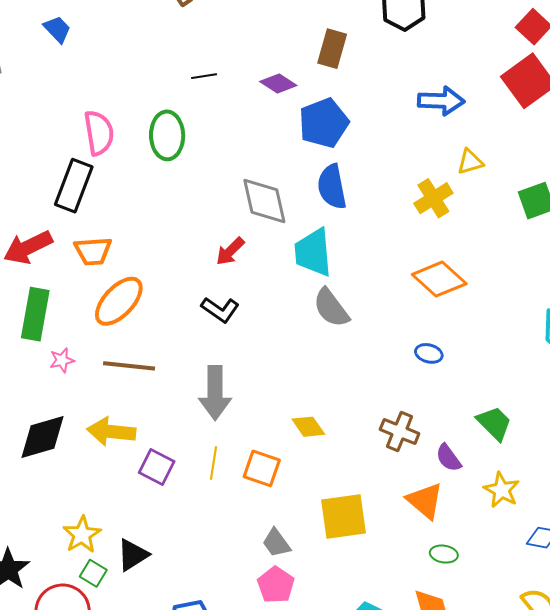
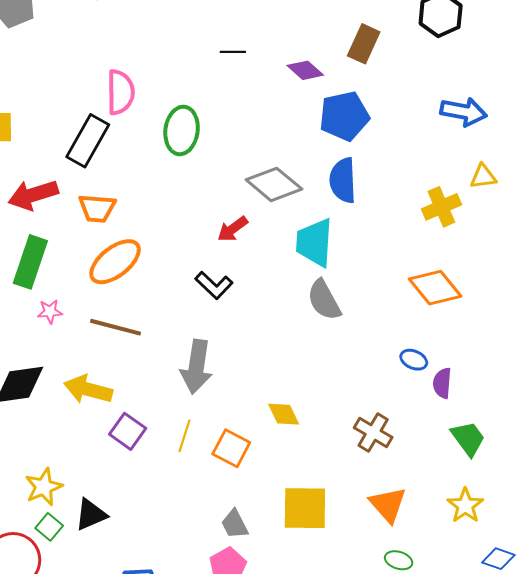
green ellipse: (167, 135) -> (182, 130), moved
gray diamond: (264, 201) -> (274, 184), turned -46
purple semicircle: (448, 458) -> (442, 383), moved, turned 32

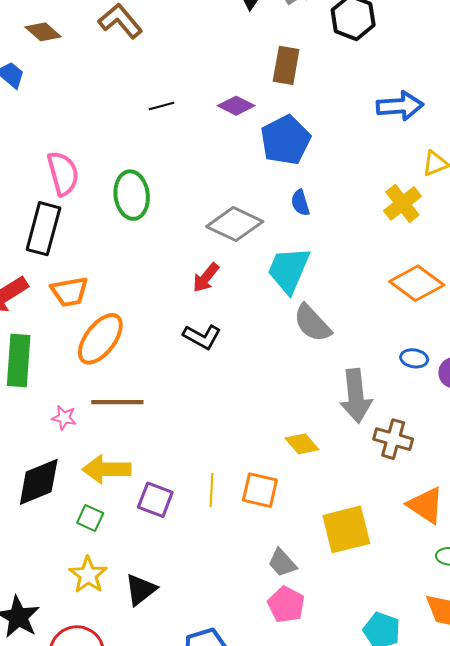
blue semicircle: (343, 180) -> (300, 203), size x0.6
cyan trapezoid: (315, 242) -> (289, 270), turned 34
pink star: (50, 312) -> (64, 418), moved, turned 30
gray arrow: (196, 367) -> (356, 396), moved
green square: (49, 527) -> (90, 518), moved

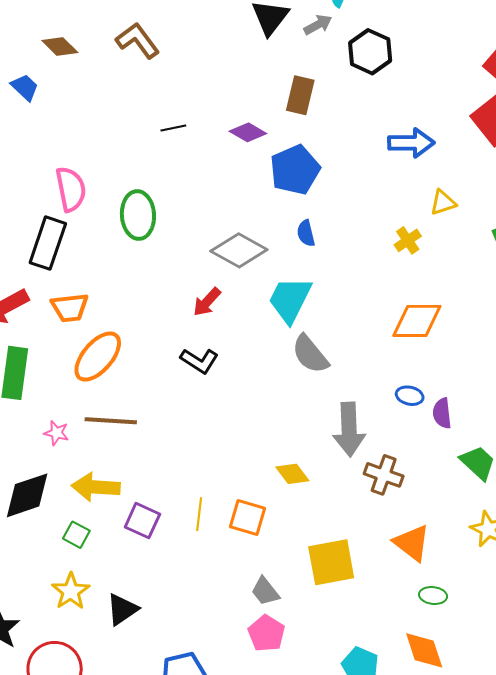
yellow cross: (402, 203) -> (408, 240), size x0.7
orange diamond: (417, 283) -> (417, 321), turned -40

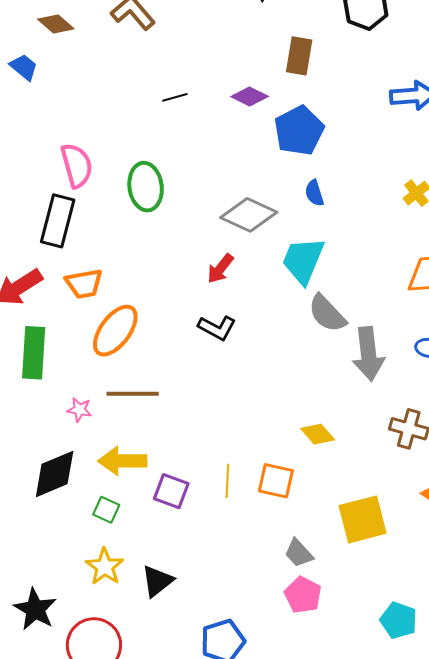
gray arrow: (349, 429) -> (368, 354), moved

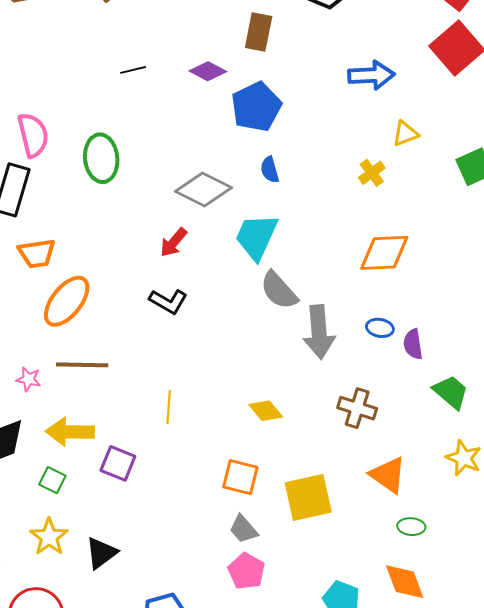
yellow line: (227, 481) -> (169, 407), moved
orange square: (276, 481) -> (240, 477), moved

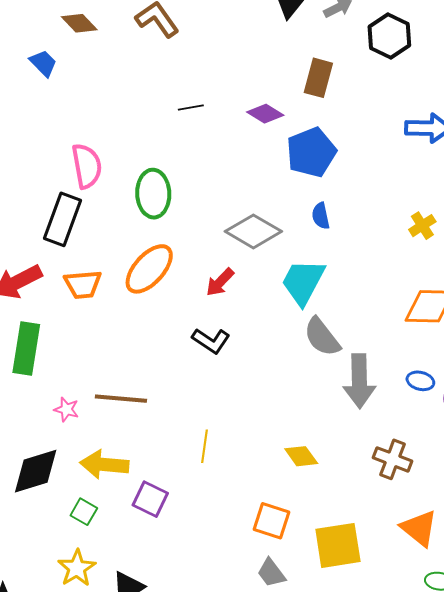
orange ellipse: (67, 301) -> (149, 269), moved

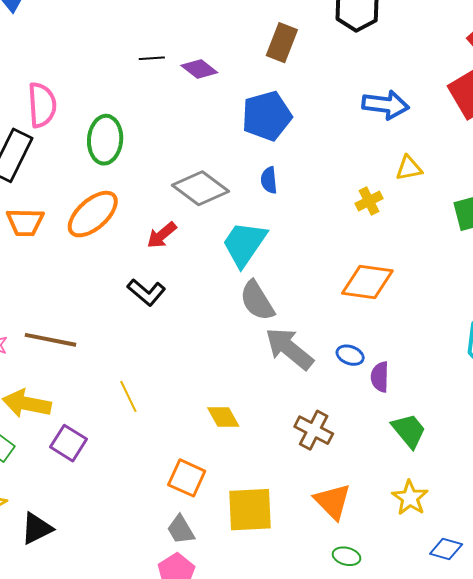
purple diamond: (265, 114) -> (199, 69), moved
gray arrow: (359, 381) -> (289, 349), turned 124
yellow line: (205, 446) -> (128, 396), turned -40

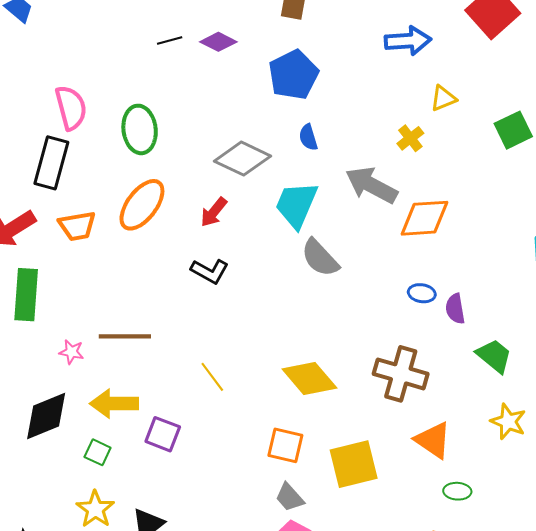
gray arrow: (289, 349) -> (371, 185), moved
yellow diamond: (223, 417) -> (309, 378), size x1.6
brown cross: (314, 430) -> (401, 374), size x1.4

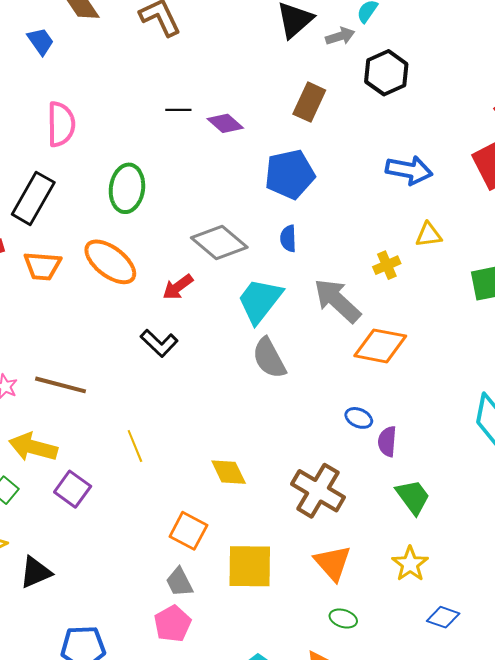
pink semicircle: (71, 108) -> (61, 124), moved
orange ellipse: (142, 205) -> (110, 262), turned 76
yellow diamond: (309, 378) -> (229, 472), size x0.7

